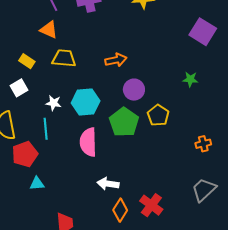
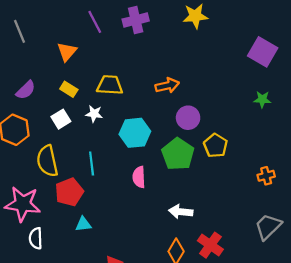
orange triangle: (49, 30) -> (67, 52), moved, turned 48
green star: (190, 79) -> (262, 99), moved
white star: (53, 103) -> (94, 114), moved
pink semicircle: (88, 142) -> (139, 177), size x0.7
white arrow: (108, 184) -> (181, 212), moved

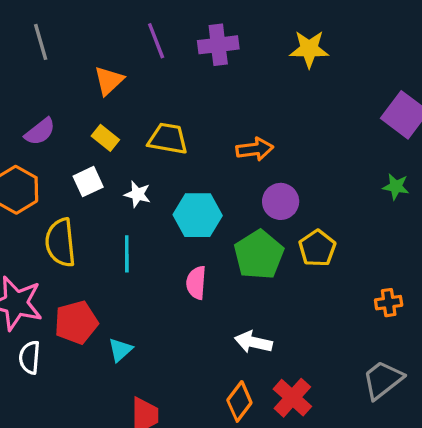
white star: (94, 114) -> (137, 194), moved
red pentagon: (69, 192) -> (76, 322), moved
cyan triangle: (83, 224) -> (120, 350), moved, turned -42

